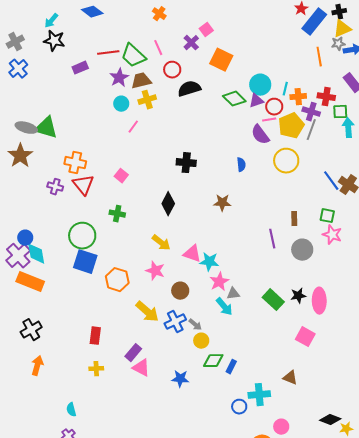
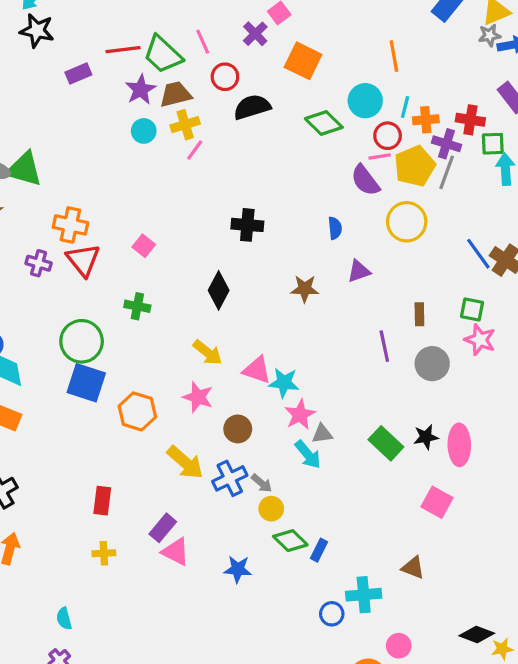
orange line: (319, 57) -> (394, 56), moved
purple triangle: (256, 101) -> (359, 271), moved
pink line: (133, 127) -> (195, 150), moved
green diamond: (213, 361) -> (290, 541), turned 45

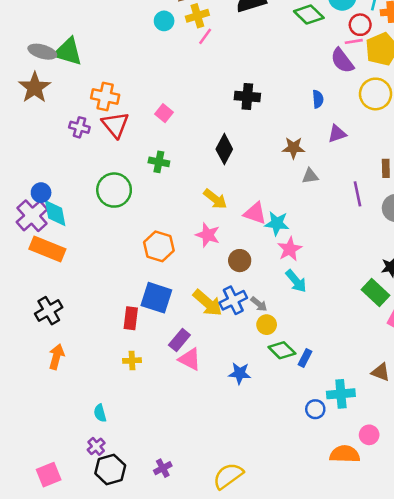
blue square: (86, 383) -> (156, 298), moved
gray triangle: (322, 434) -> (310, 176), moved
green rectangle: (386, 443) -> (376, 293), moved
yellow arrow: (185, 462) -> (208, 303), moved

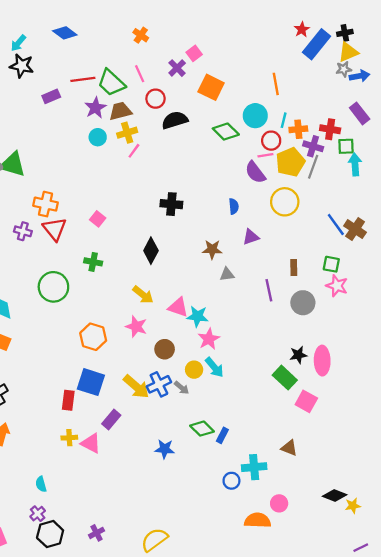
yellow circle: (267, 325) -> (194, 370), moved
pink triangle: (190, 359) -> (91, 443), moved

